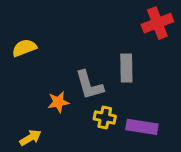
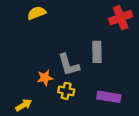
yellow semicircle: (24, 48) -> (37, 13), moved
yellow cross: (105, 118) -> (66, 91), moved

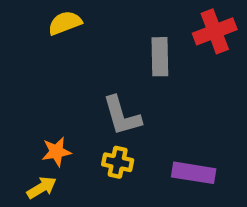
gray rectangle: (97, 52) -> (160, 57), moved
orange star: (45, 78) -> (56, 152), moved

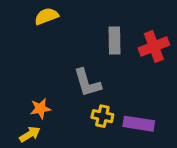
red cross: (215, 31) -> (154, 47), moved
yellow cross: (118, 162) -> (102, 116), moved

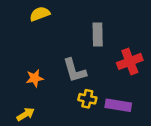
red cross: (154, 47) -> (130, 61), moved
orange star: (40, 109) -> (35, 78), moved

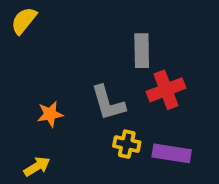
yellow semicircle: (40, 14) -> (24, 21), moved, turned -30
red cross: (130, 61) -> (166, 90), moved

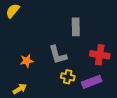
red cross: (166, 90) -> (100, 55), moved, turned 30
purple rectangle: (172, 153) -> (92, 82), turned -30

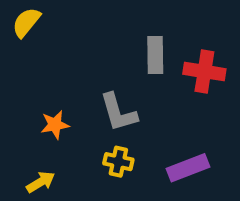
red cross: (100, 55) -> (204, 71), moved
yellow cross: (68, 77) -> (118, 162), moved

